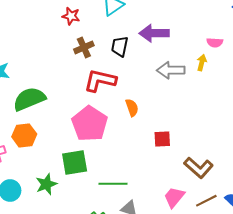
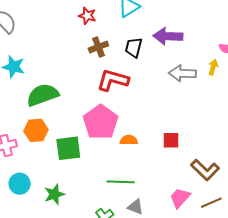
orange semicircle: (132, 108) -> (129, 140), moved, turned -72
green square: (75, 162) -> (68, 148), moved
green star: (46, 184) -> (54, 194), moved

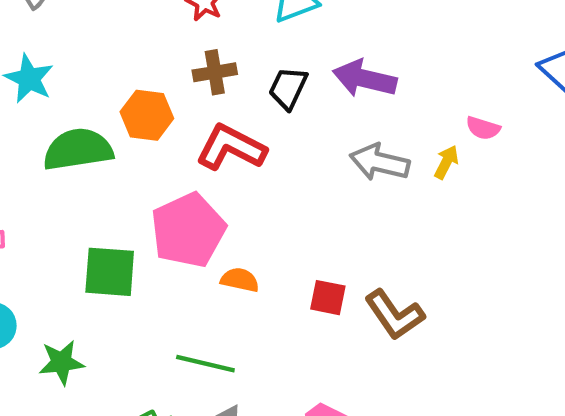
orange hexagon: (36, 130) -> (147, 115), moved
brown L-shape: (205, 170) -> (395, 315), moved

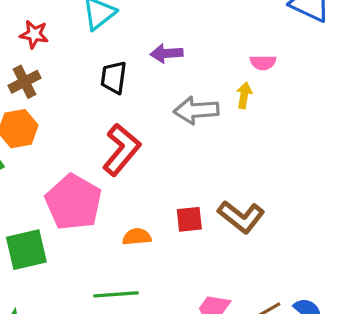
brown cross: (215, 72) -> (25, 82), moved
purple arrow: (365, 79) -> (167, 53), size x0.7
red L-shape: (231, 147) -> (121, 150), moved, turned 120
orange semicircle: (240, 280) -> (137, 237), moved

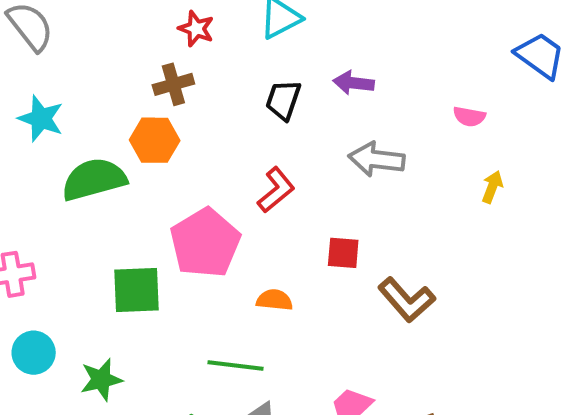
yellow arrow: (244, 95) -> (492, 187), moved
red L-shape: (121, 150) -> (276, 190), size x0.7
red square: (189, 219) -> (343, 253), moved

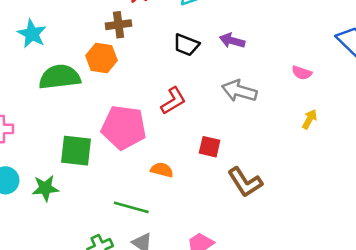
black trapezoid: (283, 100) -> (186, 45), turned -96
pink pentagon: (205, 243) -> (124, 127), turned 30
green star: (101, 380) -> (45, 188), moved

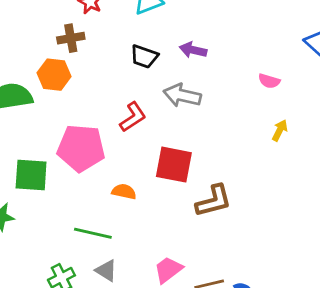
gray arrow: (239, 91) -> (182, 95), moved
red square: (210, 147) -> (174, 165), size x1.6
brown L-shape: (245, 182) -> (214, 201), turned -69

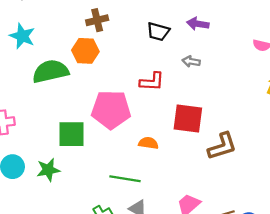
gray arrow: (182, 95) -> (191, 61), size x0.6
red L-shape: (133, 117) -> (152, 82), turned 40

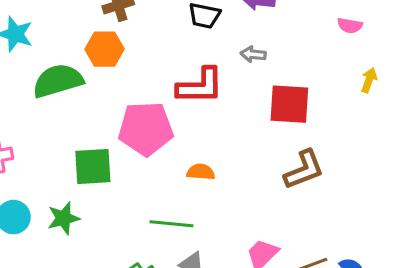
red L-shape: (152, 82) -> (200, 86), size x1.4
red square: (188, 118) -> (289, 104), moved

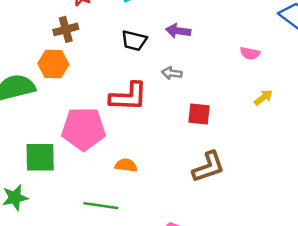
yellow arrow: (369, 80) -> (263, 98), turned 30
red square: (289, 104) -> (199, 114), size x0.7

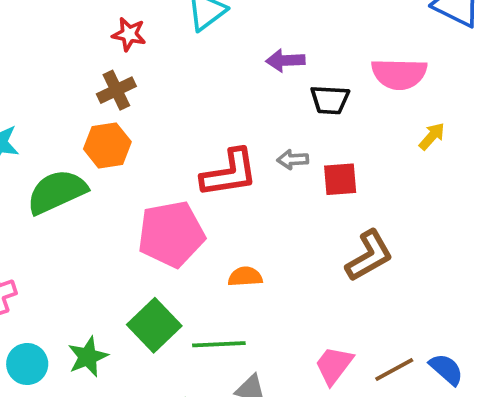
black trapezoid: (134, 41) -> (330, 100), moved
pink semicircle: (250, 53) -> (399, 74), size x1.8
gray arrow: (172, 73) -> (293, 160), moved
green square: (40, 157) -> (154, 325), moved, turned -32

